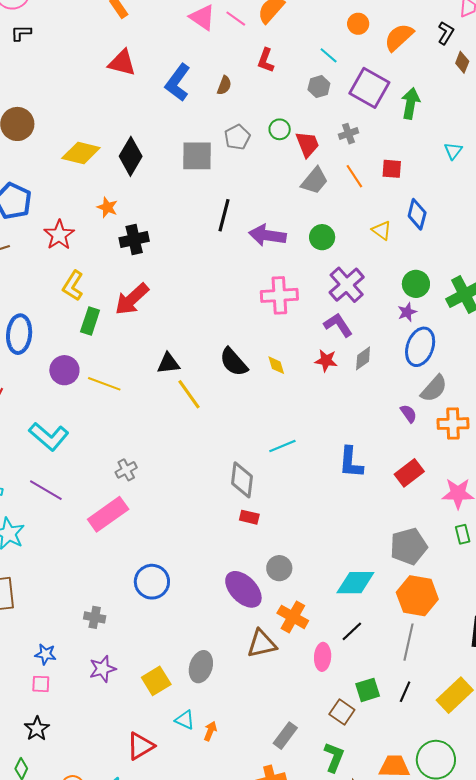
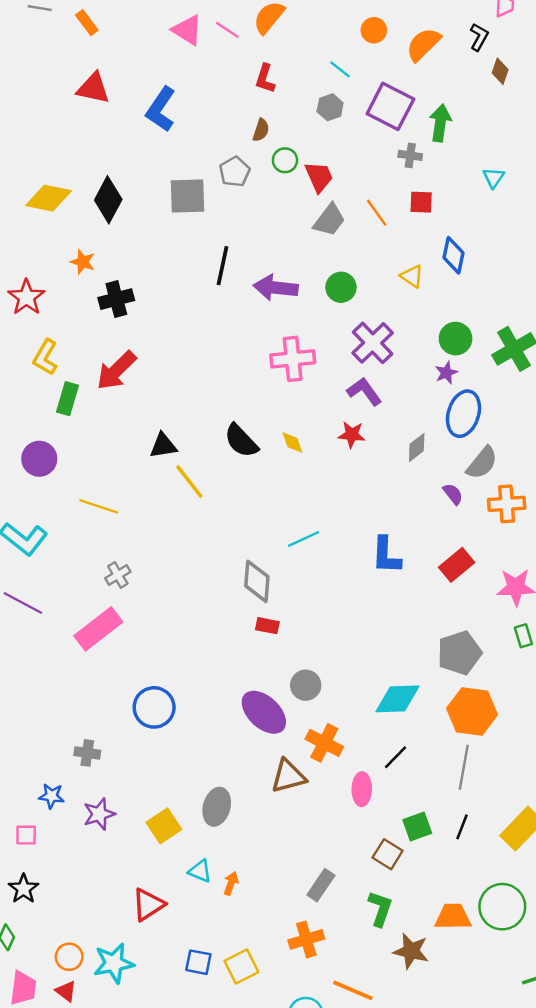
brown semicircle: (224, 85) -> (261, 130), moved
gray cross: (348, 134) -> (410, 155), moved, turned 30
gray diamond: (363, 358) -> (417, 448), moved
yellow line: (104, 384) -> (99, 506), moved
blue star: (45, 654) -> (52, 796), moved

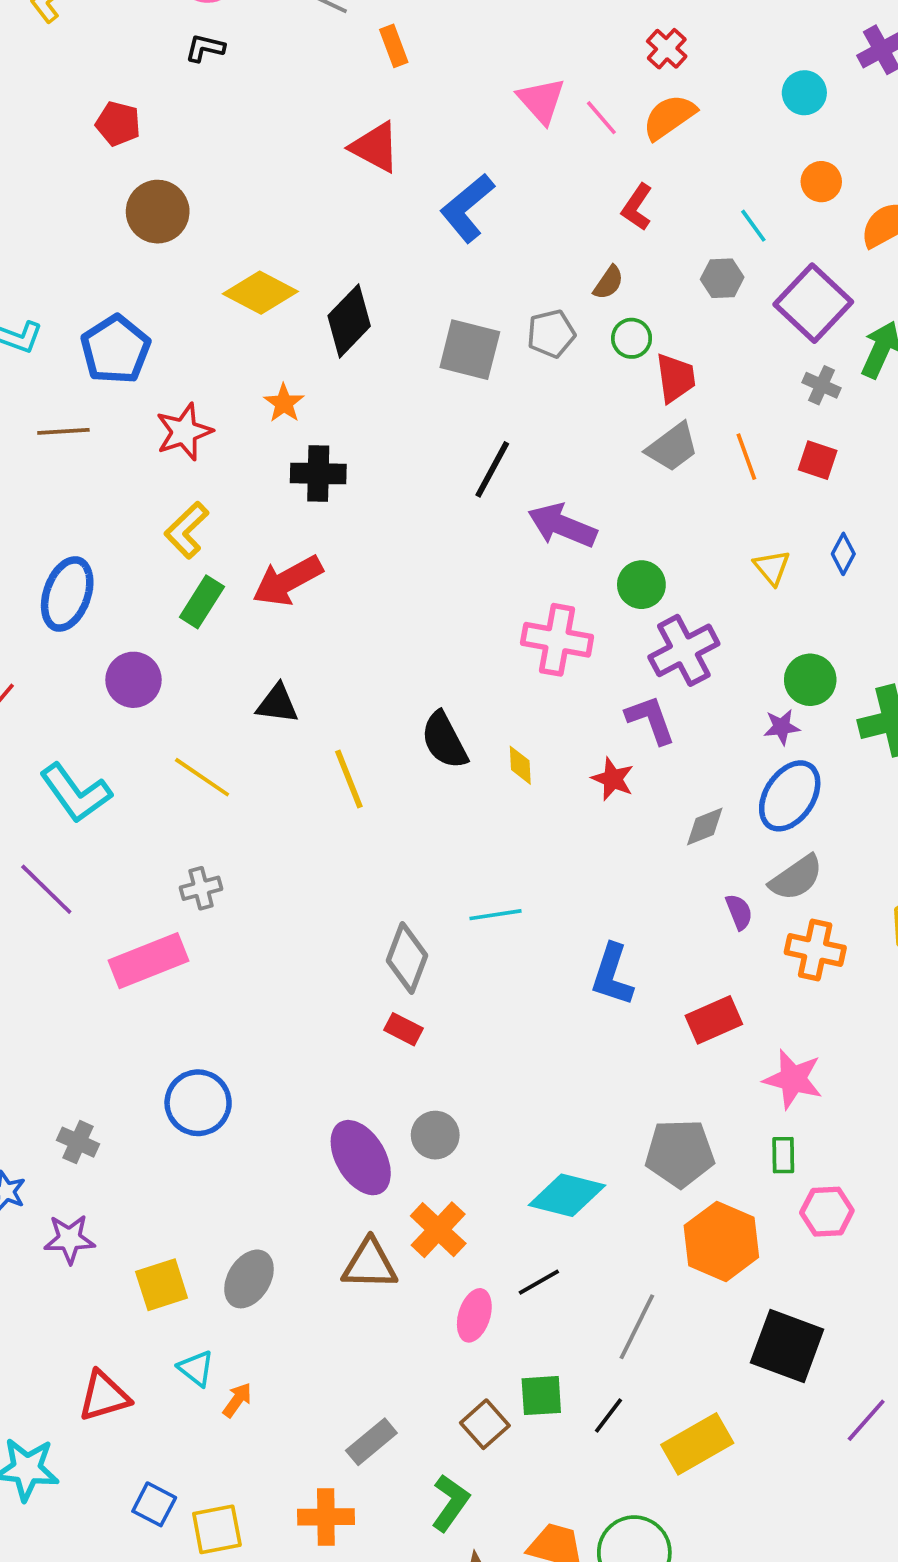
blue diamond: (454, 255) -> (843, 554), size x0.7
green circle: (341, 287) -> (641, 585), moved
black triangle: (163, 446) -> (277, 704), moved
orange hexagon: (472, 712) -> (721, 1241), moved

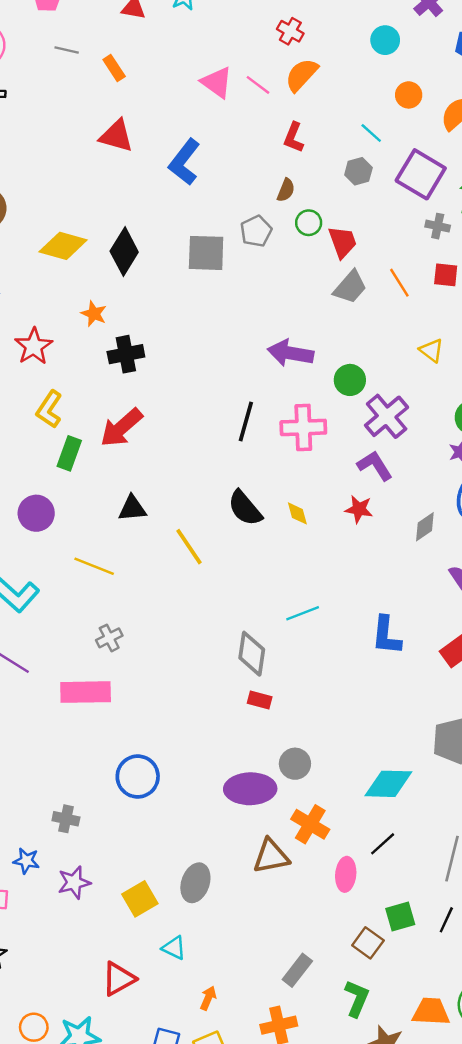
black line: (492, 469) -> (246, 421), moved
pink rectangle: (148, 961) -> (86, 692), turned 33
purple ellipse: (361, 1158) -> (250, 789), turned -48
orange arrow: (237, 1400) -> (208, 998), moved

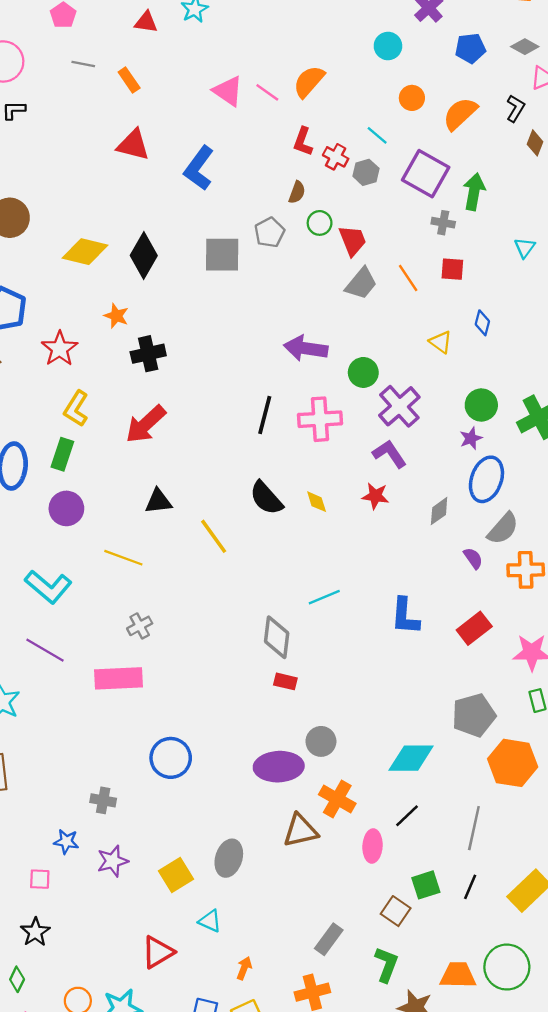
red cross: (290, 31) -> (336, 157), moved
green rectangle: (69, 453) -> (62, 454), moved

